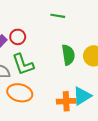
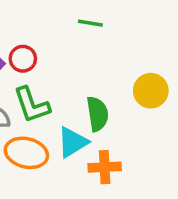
green semicircle: (68, 55) -> (97, 114), moved
cyan triangle: (82, 96) -> (73, 142), moved

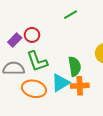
green line: (90, 23) -> (71, 15), turned -40
orange cross: (105, 167) -> (80, 86), moved

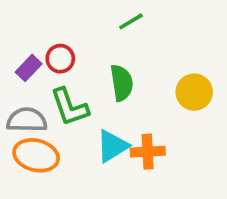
green semicircle: (75, 66) -> (122, 83), moved
orange ellipse: (34, 89) -> (36, 155), moved

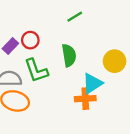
cyan triangle: (112, 146) -> (92, 83), moved

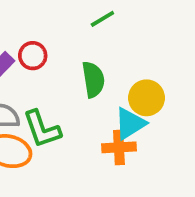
yellow circle: (115, 61) -> (146, 98), moved
green L-shape: (36, 71) -> (42, 129), moved

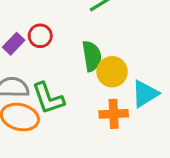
yellow circle: (146, 98) -> (112, 72), moved
cyan triangle: (130, 124) -> (145, 94), moved

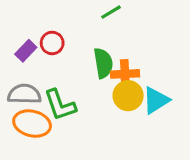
yellow circle: (112, 72) -> (128, 96), moved
orange cross: (114, 114) -> (125, 74), moved

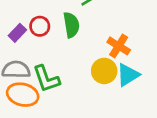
green semicircle: (103, 63) -> (71, 25), moved
orange cross: (125, 74) -> (119, 46), moved, turned 35

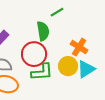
red circle: (40, 26) -> (34, 54), moved, size x1.6
green L-shape: (46, 79) -> (42, 72), moved, turned -75

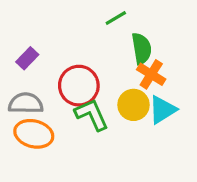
green semicircle: (43, 31) -> (142, 49), moved
green L-shape: (42, 72) -> (92, 115), turned -110

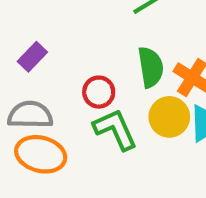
green semicircle: (142, 49) -> (151, 67), moved
red circle: (79, 86) -> (99, 92), size x0.6

